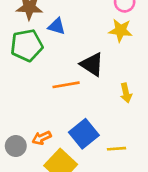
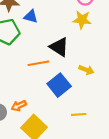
yellow arrow: (126, 93) -> (86, 70), turned -56
blue square: (84, 134) -> (59, 85), moved

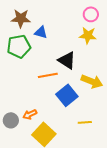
yellow arrow: (86, 70) -> (92, 81), size x1.5

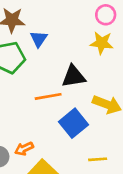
blue triangle: (41, 32) -> (39, 39), turned 48
black triangle: (67, 60) -> (74, 76), turned -42

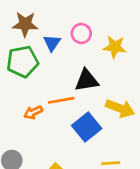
pink circle: (106, 15) -> (81, 34), moved
orange arrow: (24, 149) -> (33, 112), moved

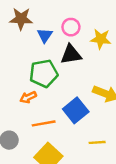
green pentagon: (22, 62) -> (44, 73), moved
black triangle: (87, 80) -> (71, 54), moved
orange line: (61, 100) -> (44, 123), moved

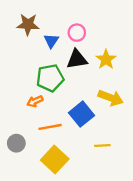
yellow star: (101, 39) -> (106, 59), moved, turned 30

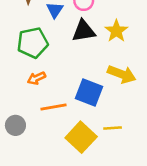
green pentagon: (50, 78) -> (33, 43), moved
blue square: (81, 114) -> (89, 93), turned -30
yellow square: (55, 159) -> (81, 137), moved

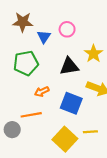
black triangle: (84, 31) -> (69, 66), moved
orange arrow: (36, 78) -> (42, 92), moved
orange line: (54, 107) -> (31, 115), moved

